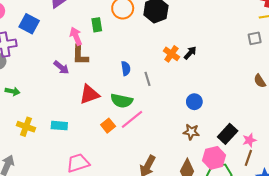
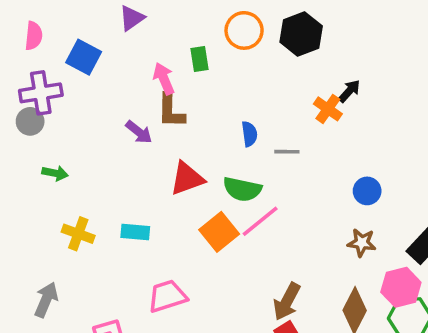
black arrow: (190, 53) -> (349, 91), moved
gray line: (148, 79) -> (287, 152), turned -72
orange square: (108, 126) -> (219, 232), size x1.5

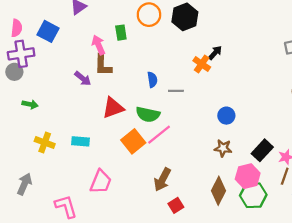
pink semicircle: (34, 36) -> (17, 28), moved
pink trapezoid: (167, 296) -> (101, 182), turned 130
brown arrow: (287, 302) -> (162, 180), moved

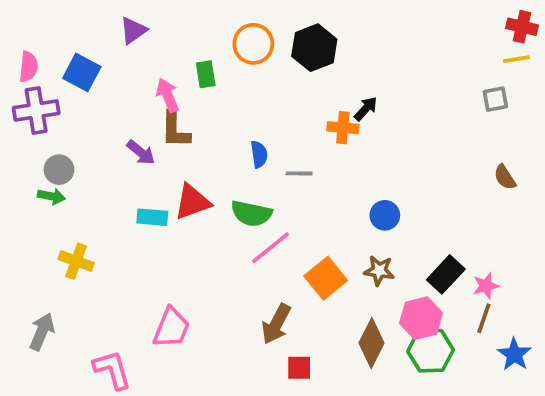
orange cross: (202, 64) -> (343, 128), turned -30
gray circle: (14, 72) -> (59, 170), moved
cyan rectangle: (81, 141) -> (152, 217), moved
orange square: (133, 141) -> (326, 278), moved
red square: (176, 205) -> (299, 368), turned 32

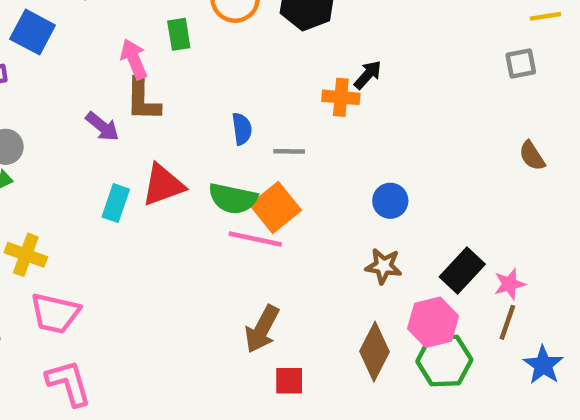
cyan rectangle: (152, 217) -> (116, 203), turned -76
pink line: (270, 248) -> (255, 239), turned 51
orange square: (326, 278) -> (276, 208), moved
pink trapezoid: (171, 328) -> (55, 313), moved, turned 81

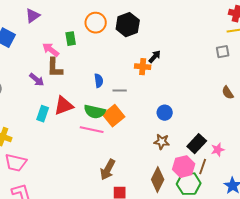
pink arrow: (134, 59) -> (51, 50), turned -30
pink line: (255, 239) -> (92, 130), moved
brown line: (507, 322) -> (203, 167), moved

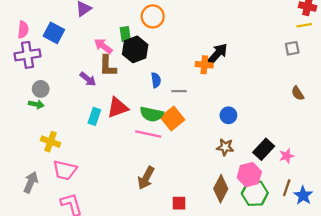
black hexagon: (128, 25) -> (135, 49), moved
black arrow: (155, 57) -> (217, 54), size x1.5
brown line: (203, 167) -> (287, 188), moved
brown arrow: (108, 170) -> (146, 178), moved

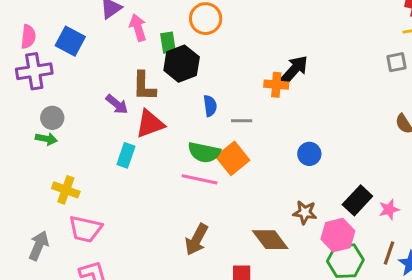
pink arrow: (103, 46) -> (138, 28), moved, turned 36
red triangle: (118, 108) -> (150, 124), moved
brown star: (225, 147) -> (305, 213), moved
brown diamond: (221, 189) -> (270, 240), moved, turned -64

